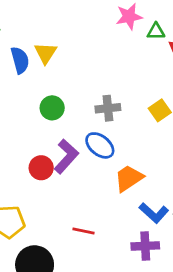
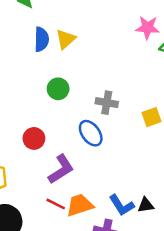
purple L-shape: (66, 156) -> (61, 169), moved
orange trapezoid: (129, 178) -> (80, 205), moved

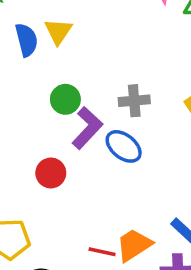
purple L-shape: (61, 169) -> (87, 128), moved

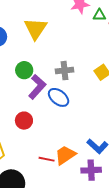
yellow triangle: (58, 31) -> (35, 29), moved, size x1.4
red circle: (51, 173) -> (24, 121), moved

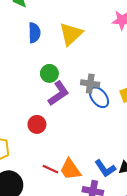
blue ellipse: (59, 97) -> (99, 97), moved
orange trapezoid: (65, 155) -> (70, 169), turned -105

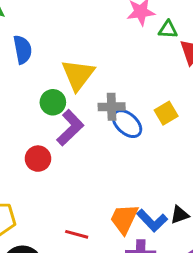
yellow triangle: (71, 34) -> (78, 75), moved
red circle: (37, 124) -> (38, 159), moved
orange trapezoid: (70, 169) -> (124, 219), moved, turned 70

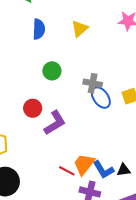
yellow triangle: (78, 75) -> (80, 29), moved, size x0.7
purple L-shape: (70, 128) -> (55, 123), moved
red line: (77, 234) -> (67, 171), moved

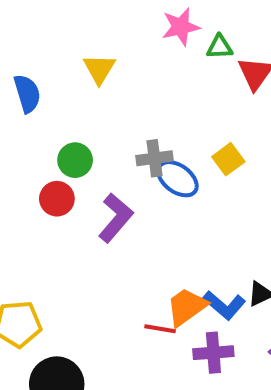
red circle: (33, 108) -> (57, 199), moved
purple L-shape: (55, 123) -> (116, 218), moved
orange trapezoid: (84, 164) -> (187, 307), turned 35

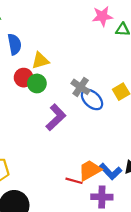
yellow triangle: (99, 69) -> (40, 60), moved, turned 36
gray cross: (154, 158) -> (81, 87), turned 36
red circle: (57, 199) -> (24, 78), moved

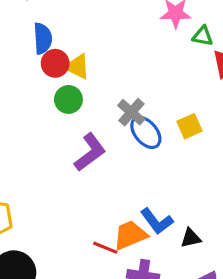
yellow triangle: (40, 60) -> (77, 67), turned 36
red circle: (24, 78) -> (55, 63), moved
blue L-shape: (111, 172) -> (157, 221), moved

